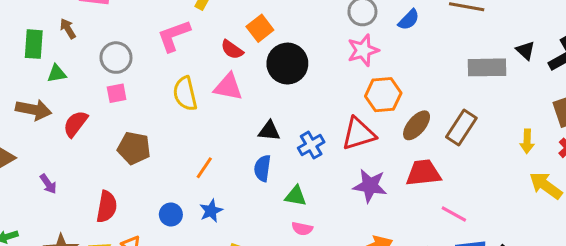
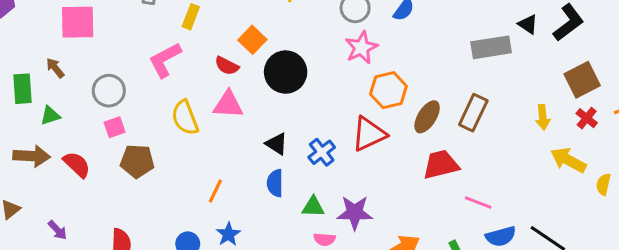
red semicircle: (75, 124) -> (77, 164), turned 104
black triangle: (269, 131) -> (277, 144), turned 35
brown pentagon: (134, 148) -> (137, 161), moved
purple star: (370, 186) -> (355, 213), moved

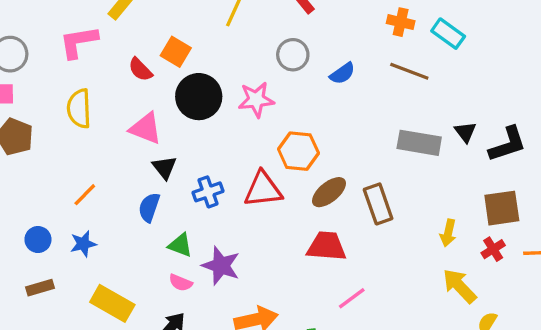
orange square: (252, 40) -> (176, 52), turned -32
pink star: (361, 48) -> (256, 100), moved
pink triangle: (228, 105) -> (146, 128), moved
brown rectangle: (473, 113) -> (378, 204), turned -63
pink line: (478, 202) -> (352, 298), turned -76

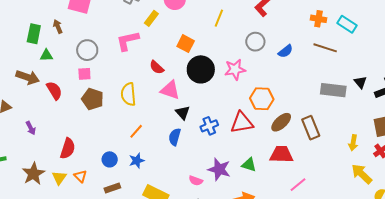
red semicircle: (140, 70) -> (157, 67), moved
yellow semicircle: (79, 109) -> (128, 94), moved
green triangle: (180, 245) -> (249, 165), moved

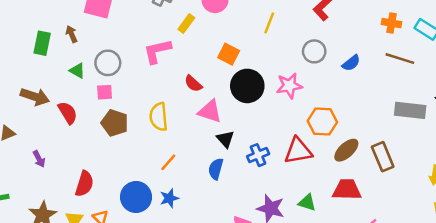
green triangle: (46, 55) -> (77, 71), moved, turned 32
blue circle: (110, 159) -> (136, 197), size x1.6

